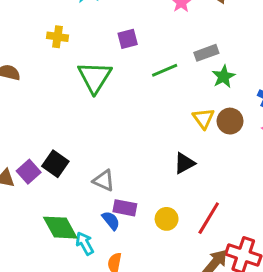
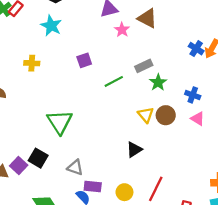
green triangle: (95, 77) -> (60, 122), moved

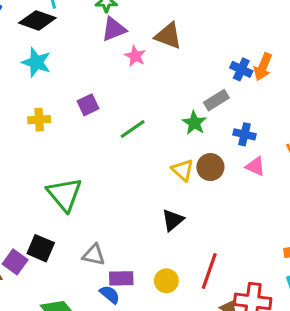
yellow cross: (32, 63) -> (39, 120), moved
gray rectangle: (144, 66) -> (216, 100), moved

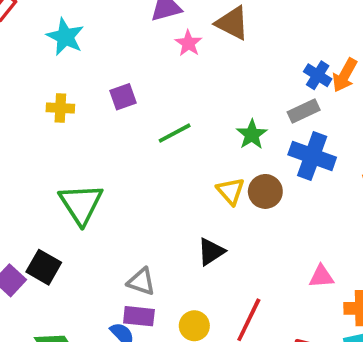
gray rectangle: (216, 100) -> (304, 111), moved
blue cross: (244, 134) -> (312, 156), size x1.6
pink triangle: (255, 166) -> (321, 276), moved, turned -35
gray triangle: (94, 255) -> (141, 282), moved

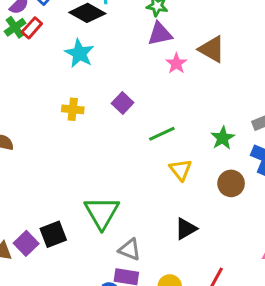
purple square: (123, 97) -> (123, 103), turned -30
yellow triangle: (231, 191) -> (181, 170), moved
green triangle: (81, 204) -> (102, 212), moved
black square: (44, 267) -> (53, 234), turned 36

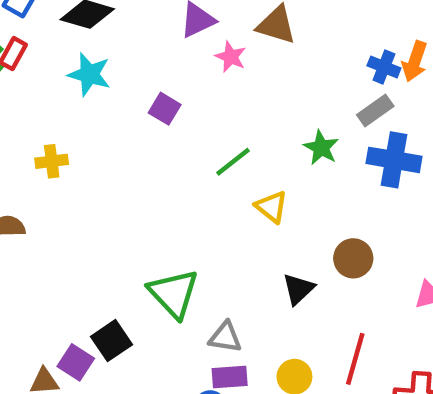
purple square: (123, 103) -> (165, 109), moved
yellow cross: (73, 109) -> (52, 161), moved
brown circle: (231, 183) -> (353, 258), moved

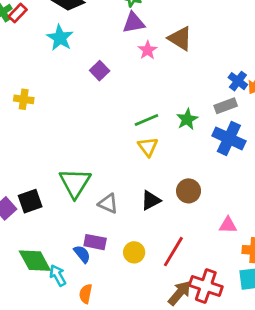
yellow cross: (52, 161) -> (24, 99), moved
green line: (233, 162) -> (146, 120), moved
gray triangle: (225, 337) -> (108, 204), moved

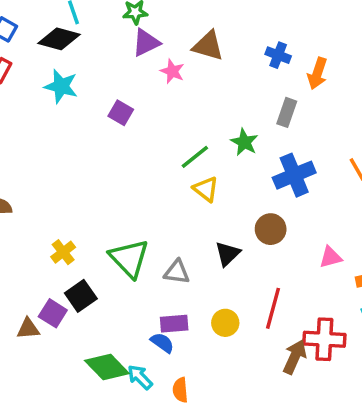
blue cross: (238, 81) -> (278, 55), moved
yellow cross: (24, 99) -> (63, 252), moved, turned -30
gray rectangle: (226, 106) -> (287, 112), turned -35
blue cross: (229, 138) -> (294, 175), moved, turned -32

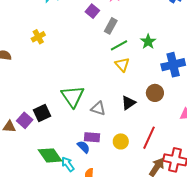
gray rectangle: (287, 112) -> (111, 26), moved
purple square: (121, 113) -> (92, 11), moved
yellow cross: (63, 252) -> (38, 37), moved

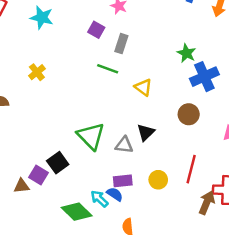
green star: (148, 42) -> (187, 53), moved
green line: (119, 45) -> (108, 69), moved, turned 60
black triangle: (128, 103) -> (146, 132), moved
cyan arrow: (68, 164) -> (99, 199), moved

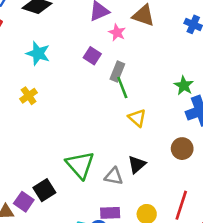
cyan star: (42, 18) -> (38, 53), moved
green line: (108, 69) -> (122, 88), moved, turned 45

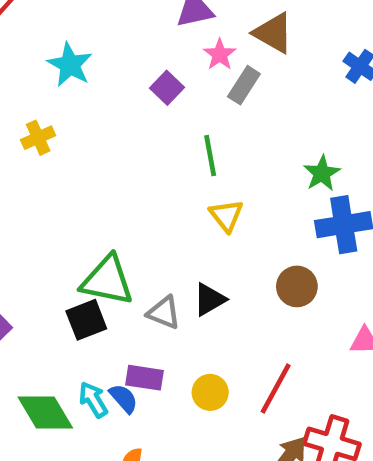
gray rectangle: (117, 72) -> (244, 85), moved
green triangle: (80, 165) -> (107, 280), turned -48
black square: (44, 190) -> (86, 320), moved

